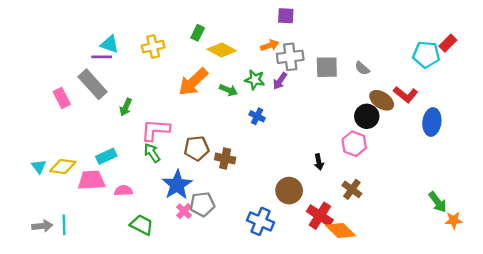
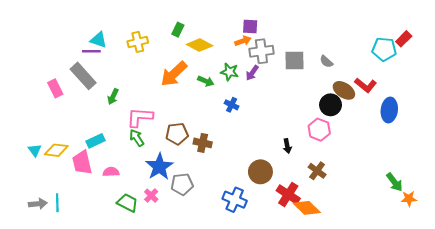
purple square: (286, 16) -> (250, 26), moved
pink trapezoid: (91, 180) -> (82, 163), turned -100
pink cross: (184, 211) -> (151, 196), moved

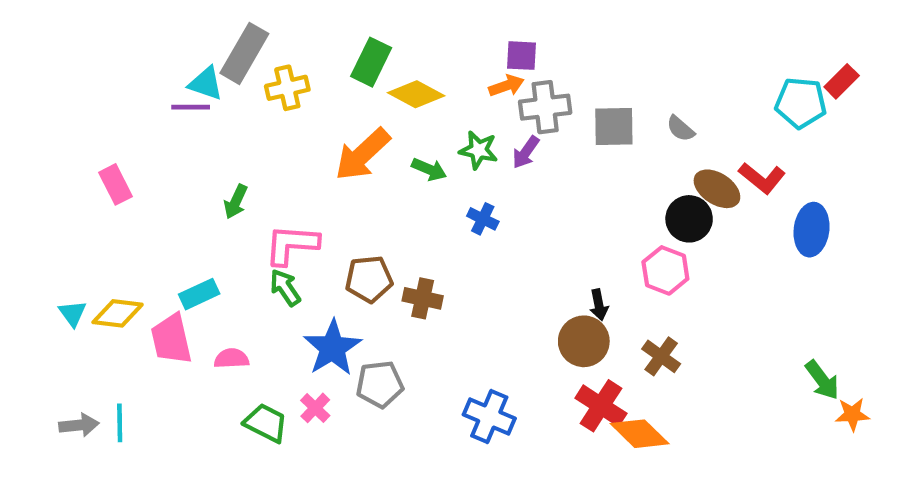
green rectangle: (178, 30) -> (371, 62), size x1.5
gray rectangle: (83, 76) -> (244, 53), moved, turned 72
brown circle: (260, 172) -> (584, 341), moved

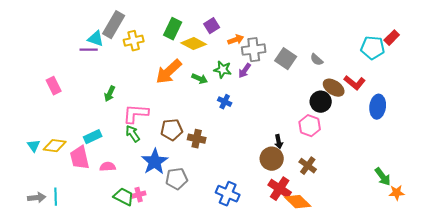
purple square: (521, 56) -> (212, 26), moved, turned -35
gray square: (614, 126) -> (286, 59), turned 35
pink cross: (315, 408) -> (139, 195), moved, turned 32

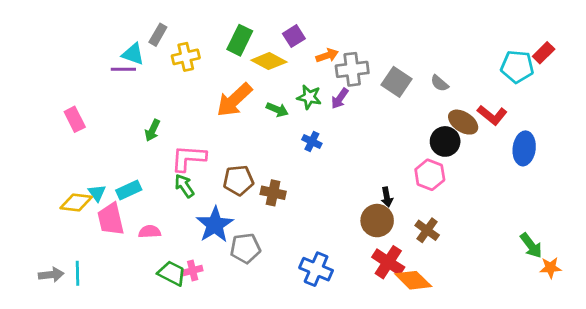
gray rectangle: (114, 25) -> (158, 35), size x0.6
cyan triangle: (34, 146) -> (97, 193), moved

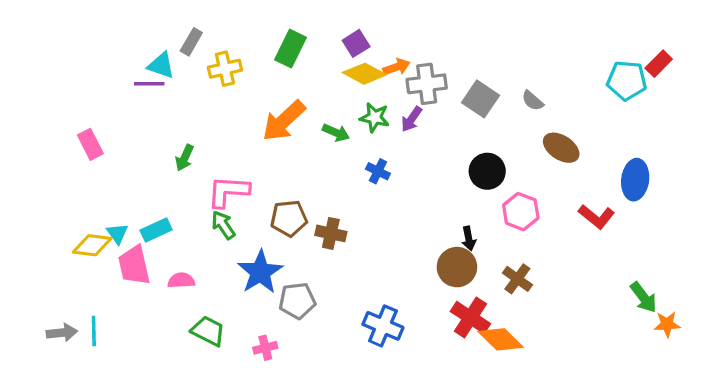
yellow diamond: (269, 61) -> (364, 74), moved
red L-shape: (492, 115) -> (596, 217), moved
black circle: (445, 141) -> (487, 171), moved
pink cross: (193, 270) -> (265, 348), moved

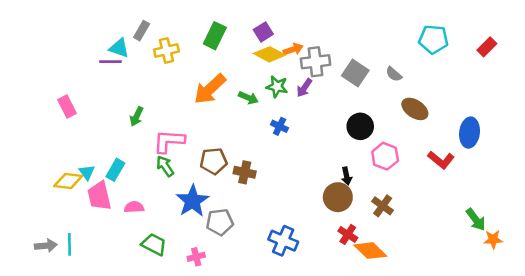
cyan pentagon: (627, 80) -> (434, 39), moved
cyan rectangle: (156, 230) -> (115, 170), turned -35
red cross: (470, 317) -> (348, 234), size x0.7

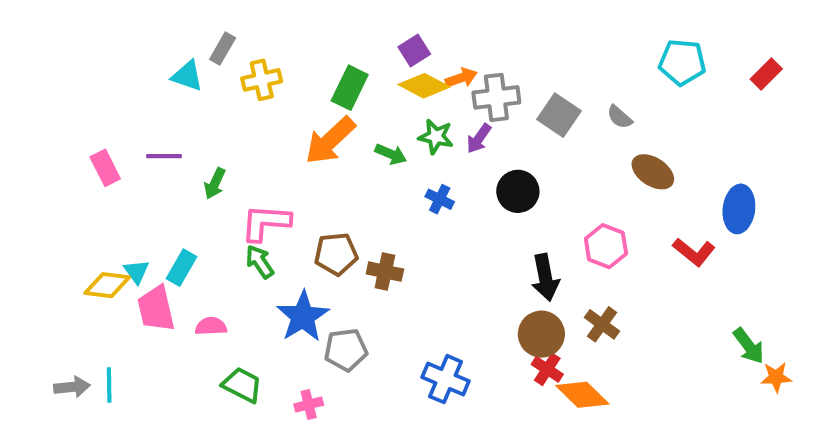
green rectangle: (215, 36) -> (350, 88), moved
purple line: (110, 62) -> (164, 156), moved
black circle: (360, 126) -> (518, 191), moved
black arrow: (347, 176) -> (545, 277), size x1.6
brown circle: (338, 197) -> (541, 334), moved

